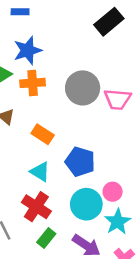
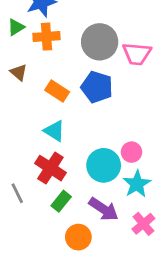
blue pentagon: (80, 162) -> (97, 87), moved

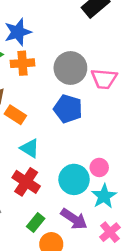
orange rectangle: (57, 91) -> (15, 115), moved
green rectangle: (61, 201) -> (36, 223), moved

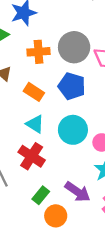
orange cross: (23, 63) -> (38, 52), moved
orange rectangle: (15, 115) -> (34, 92), moved
cyan circle: (74, 179) -> (73, 130), moved

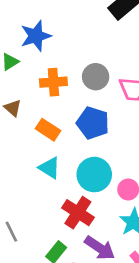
gray circle: (74, 47) -> (96, 77), size x0.7
red cross: (32, 156) -> (78, 213), moved

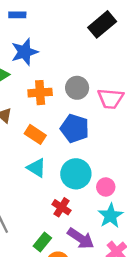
red cross: (78, 213) -> (62, 207), size x0.7

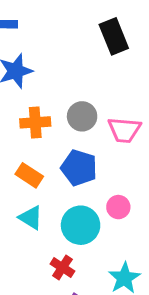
black rectangle: (102, 24) -> (114, 36), turned -72
pink circle: (106, 187) -> (118, 207), moved

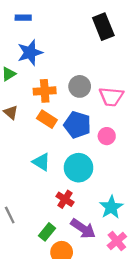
orange rectangle: (29, 175) -> (47, 119), moved
pink circle: (118, 207) -> (107, 136), moved

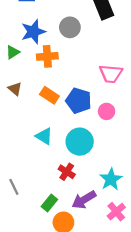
gray circle: (80, 86) -> (70, 27), moved
orange cross: (45, 91) -> (47, 56), moved
purple arrow: (83, 229) -> (84, 200), turned 115

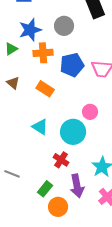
blue pentagon: (79, 101) -> (72, 65), moved, turned -30
pink circle: (107, 111) -> (90, 112), moved
gray line: (14, 187) -> (12, 174), turned -42
purple arrow: (84, 200) -> (77, 186), turned -70

